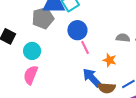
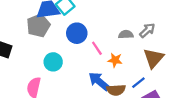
pink line: (85, 47) -> (97, 48), moved
cyan circle: (32, 51) -> (53, 62), moved

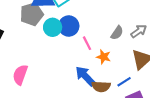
gray semicircle: (126, 35) -> (117, 33), turned 120
cyan circle: (53, 62) -> (53, 27), moved

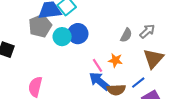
pink line: (87, 43) -> (98, 65), moved

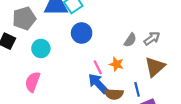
gray pentagon: (40, 26) -> (24, 18), moved
cyan circle: (62, 37) -> (41, 48), moved
blue line: (138, 83) -> (137, 89), turned -72

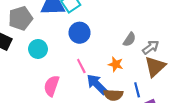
gray arrow: (152, 38) -> (151, 47), moved
pink line: (98, 67) -> (81, 66), moved
pink semicircle: (32, 82) -> (52, 86), moved

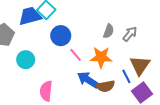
orange star: (116, 64) -> (101, 57), size x1.5
pink line: (81, 66) -> (76, 55), moved
brown triangle: (155, 67) -> (140, 65), moved

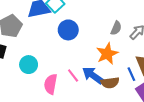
pink line: (76, 55) -> (73, 76), moved
orange star: (101, 57) -> (107, 54), turned -30
cyan circle: (26, 60) -> (29, 65), moved

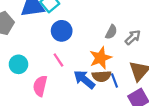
blue line: (131, 74) -> (115, 81), moved
pink line: (73, 76) -> (58, 60), moved
brown semicircle: (110, 83) -> (102, 76), moved

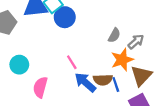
blue circle: (62, 31) -> (65, 17), moved
orange star: (100, 58) -> (122, 60), moved
pink line: (58, 60) -> (72, 62), moved

